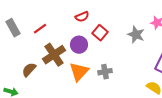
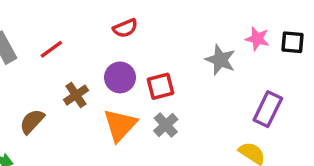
red square: (100, 33) -> (160, 86), moved, turned 35
brown cross: (54, 55) -> (76, 95), size x0.6
gray cross: (105, 72) -> (166, 125), turned -32

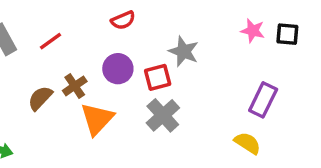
gray star: (220, 60) -> (184, 51), moved
brown semicircle: (32, 121) -> (40, 98), moved
orange triangle: (120, 125) -> (97, 119), moved
gray cross: (166, 125) -> (163, 115), size x1.4

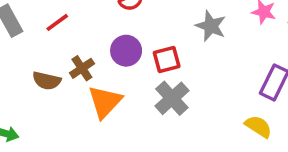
gray star: (184, 51) -> (211, 26), moved
brown semicircle: (40, 98) -> (47, 81), turned -120

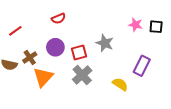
gray star: (211, 26) -> (105, 43), moved
yellow semicircle: (258, 127) -> (120, 84), moved

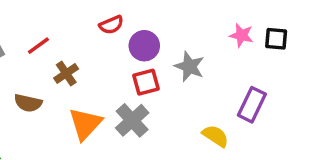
purple circle: (55, 47) -> (144, 46), moved
brown cross: (30, 58) -> (66, 73), moved
gray cross: (82, 75) -> (132, 120), moved

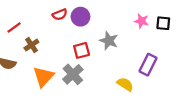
purple circle: (144, 46) -> (80, 17), moved

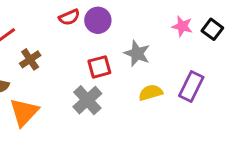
black square: (163, 23) -> (212, 29), turned 32
orange triangle: (43, 77) -> (24, 112), moved
yellow semicircle: (125, 84) -> (151, 93), moved, turned -49

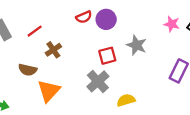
yellow semicircle: (151, 93) -> (126, 100), moved

